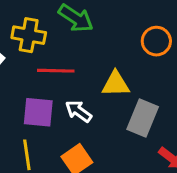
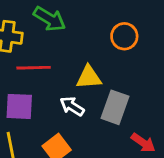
white arrow: (78, 111) -> (72, 106), moved

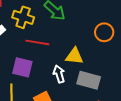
white arrow: (72, 106) -> (59, 74), turned 30
gray rectangle: (115, 107) -> (89, 80), turned 75

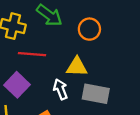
orange circle: (104, 32) -> (89, 29), moved
purple square: (22, 67) -> (17, 85), turned 35

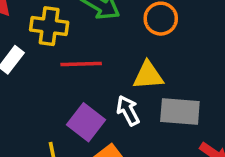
purple square: (17, 85) -> (86, 122), moved

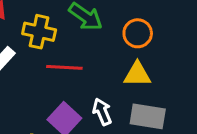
yellow triangle: (148, 75) -> (137, 74), moved

